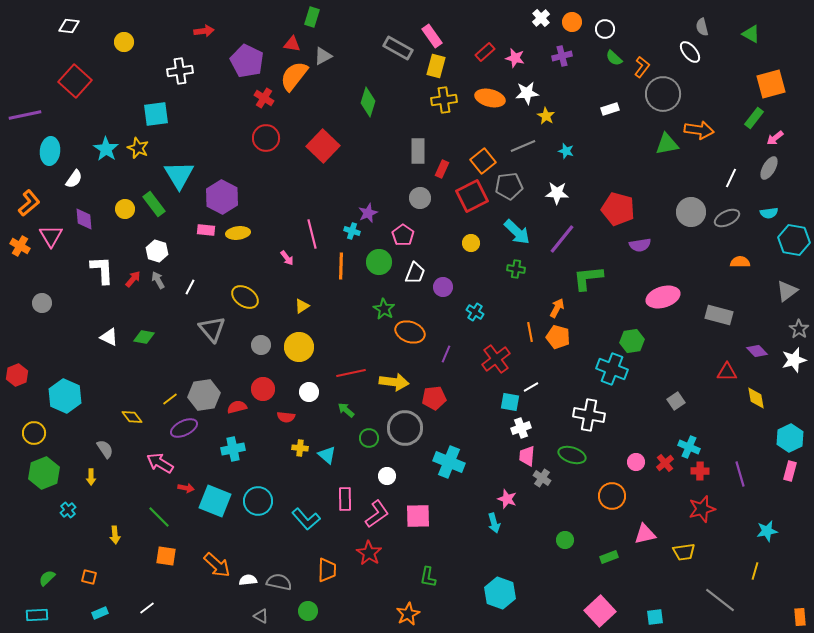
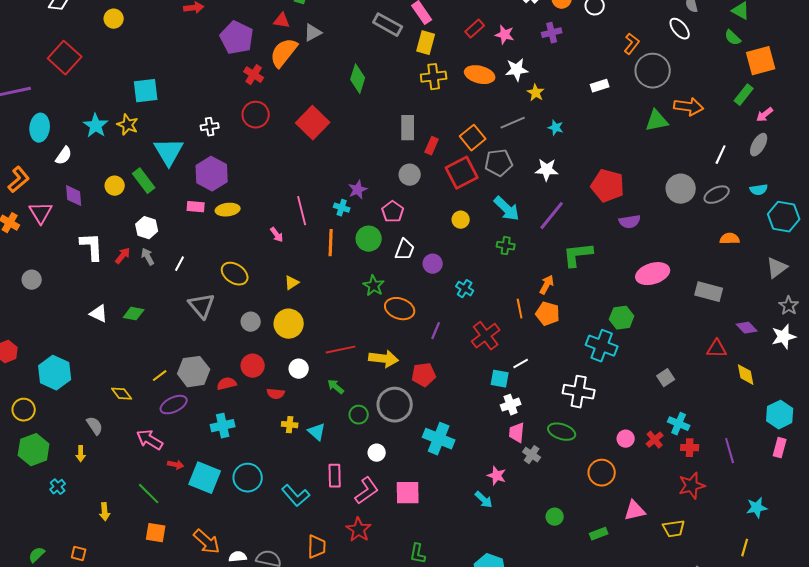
green semicircle: (614, 58) -> (733, 38), moved
white cross: (180, 71) -> (210, 127), moved, size x0.7
cyan arrow: (494, 523) -> (484, 500), turned -30

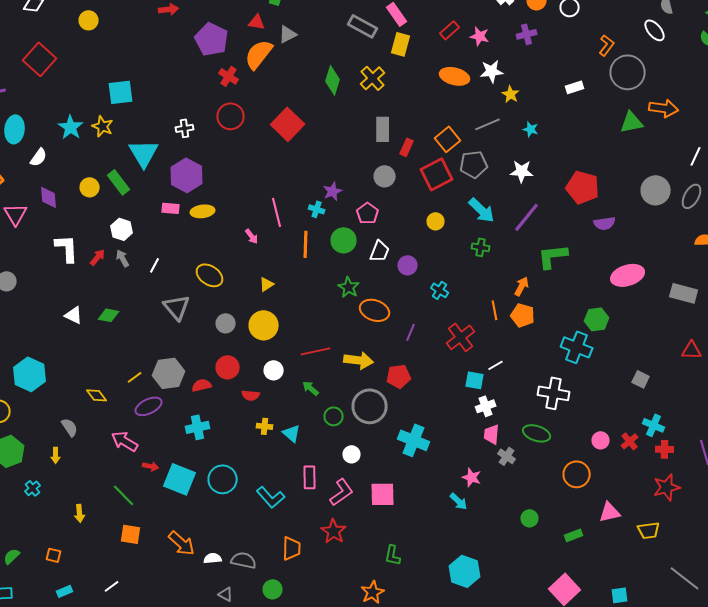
yellow cross: (434, 77) -> (373, 78), moved, turned -35
gray ellipse: (717, 195) -> (692, 196), turned -35
gray square: (666, 378) -> (641, 379), turned -30

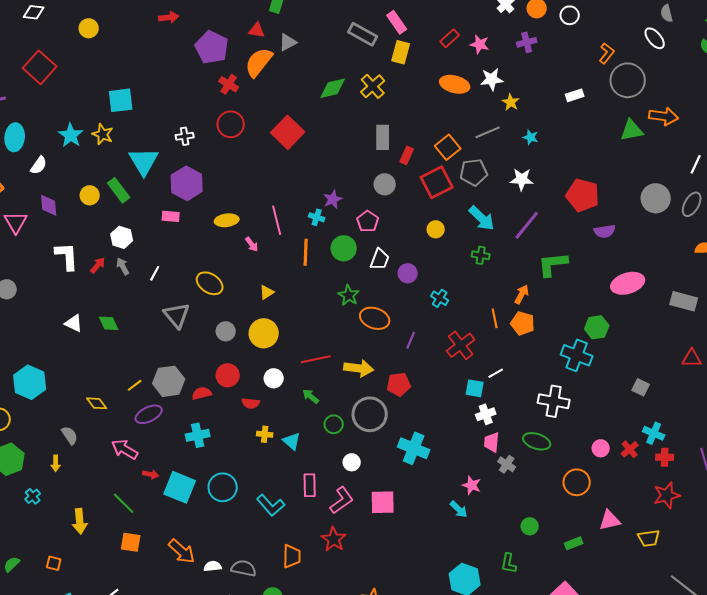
green diamond: (333, 80) -> (333, 88), turned 60
yellow ellipse: (203, 211) -> (227, 220), moved
green diamond: (109, 315) -> (109, 323), turned 55
yellow arrow: (80, 513) -> (80, 521), size x1.4
green L-shape: (393, 555) -> (509, 563), moved

